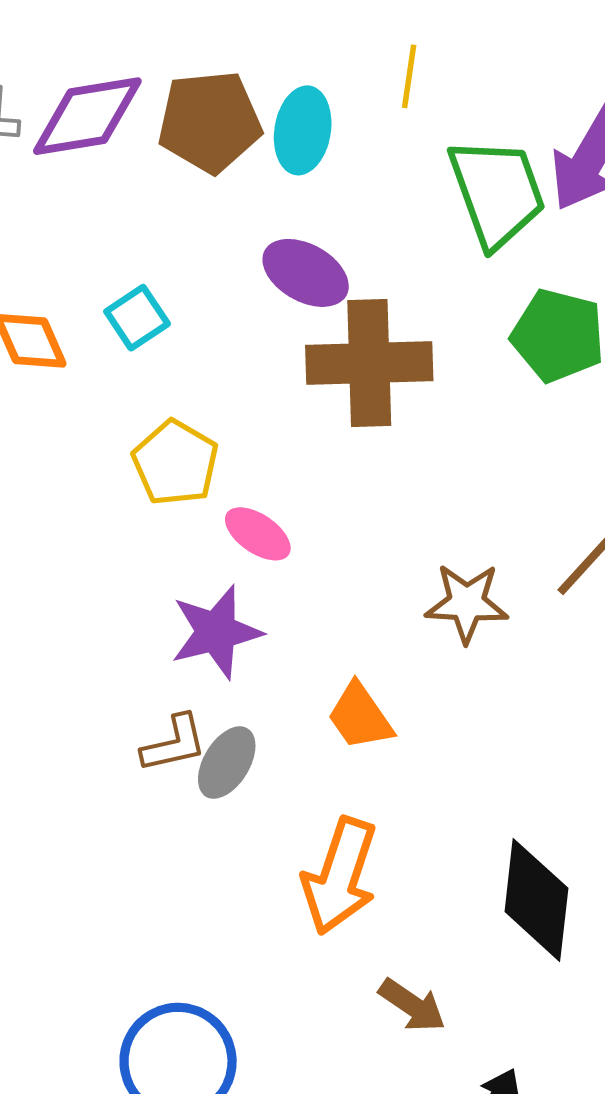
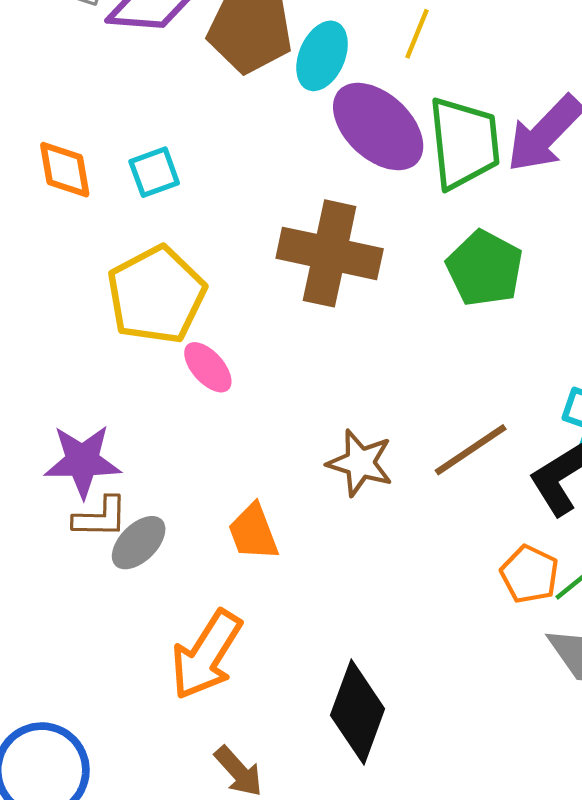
purple ellipse: (306, 273) -> (378, 127), moved, size x1.4
yellow pentagon: (175, 463) -> (156, 295), size x1.4
purple star: (216, 632) -> (82, 461), moved

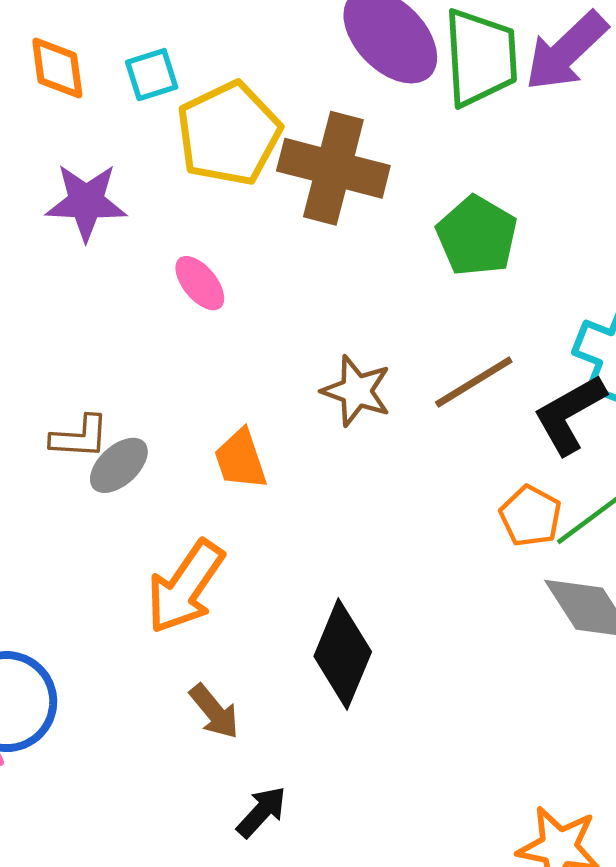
green pentagon: (485, 268) -> (477, 236), moved
yellow pentagon: (156, 295) -> (229, 134), moved
purple star: (82, 461) -> (86, 202), moved

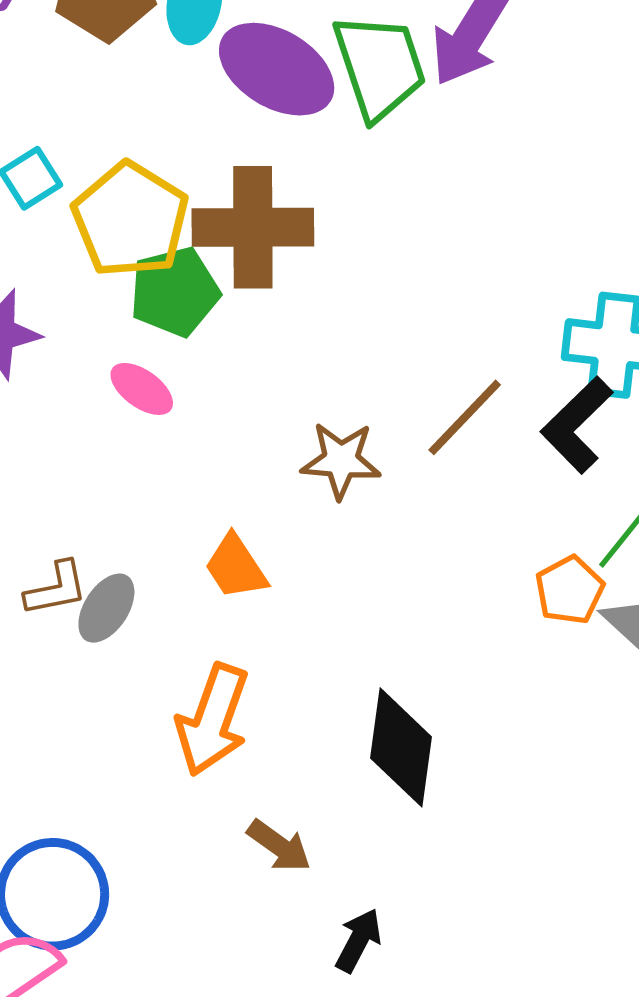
green pentagon: (477, 236) -> (174, 292), moved, turned -30
orange pentagon: (531, 516) -> (570, 590), moved, turned 30

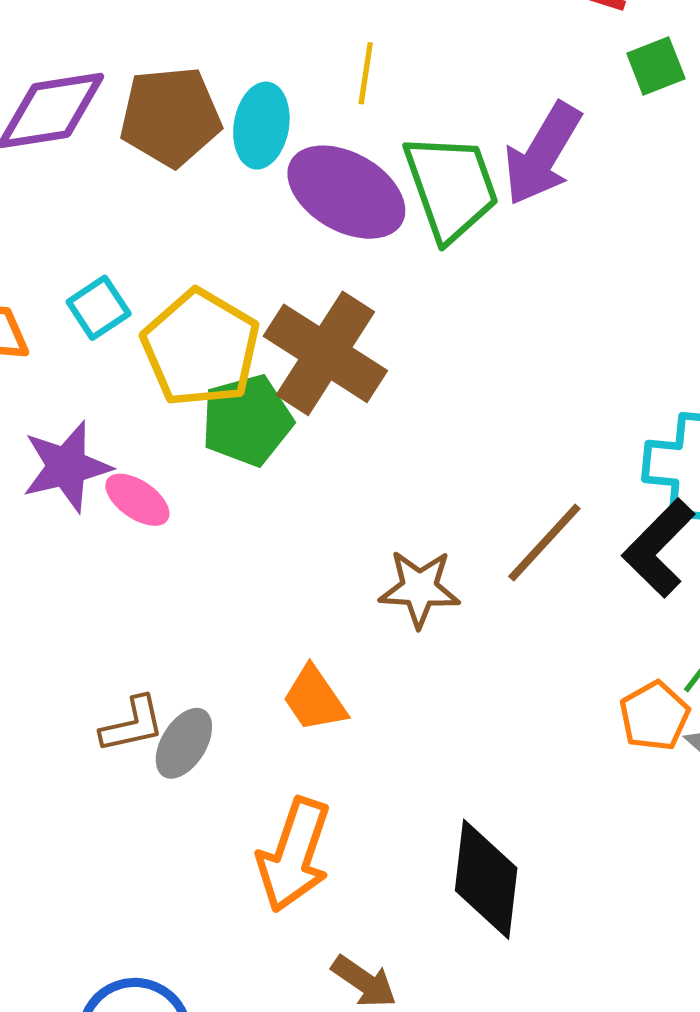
brown cross: (253, 227) -> (325, 353), turned 34
pink ellipse: (142, 389) -> (137, 500), moved

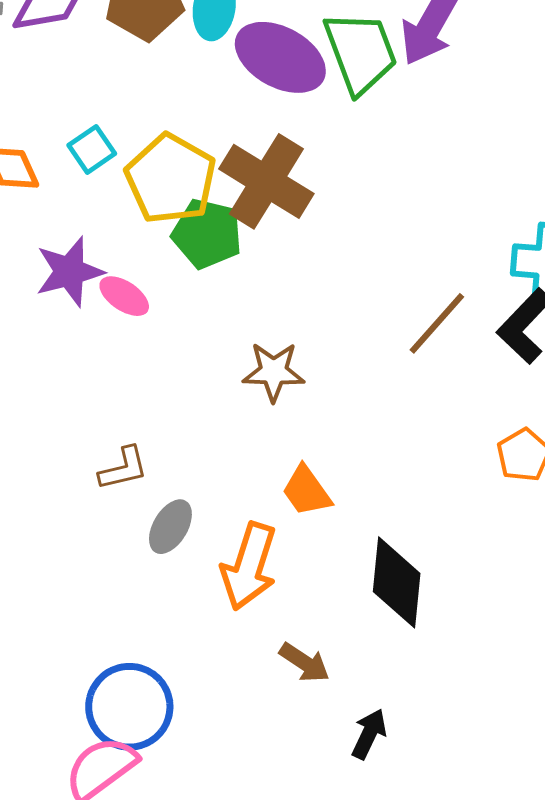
green pentagon: (247, 420) -> (207, 234), turned 30
brown star: (419, 589) -> (274, 372), moved
orange trapezoid: (314, 699) -> (306, 491), moved
gray ellipse: (184, 743) -> (170, 527), moved

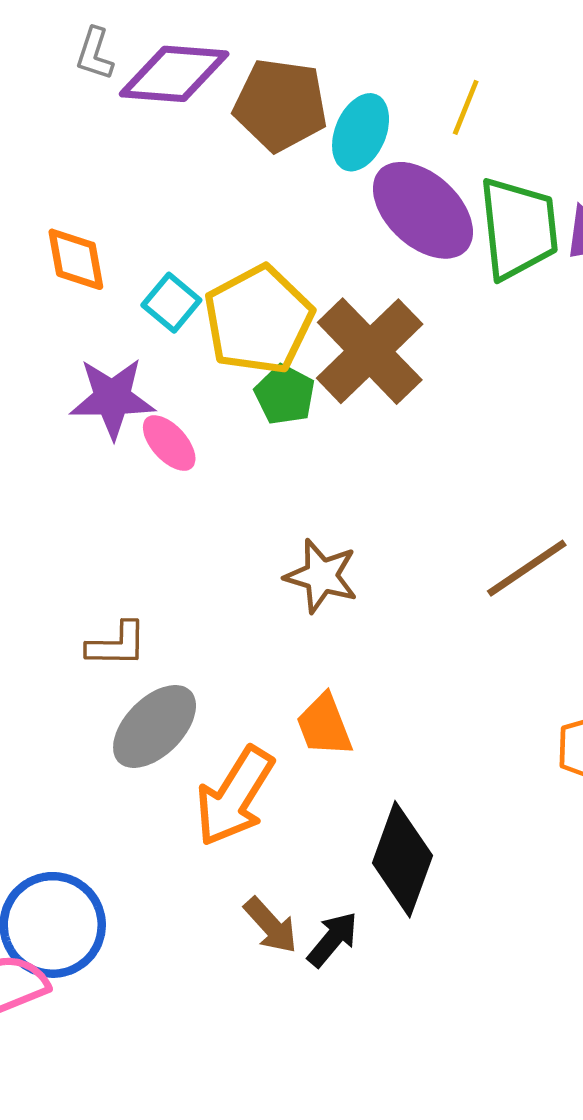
cyan square: (92, 149) -> (171, 303), moved, turned -30
green pentagon: (207, 234) -> (285, 395), size x0.7
gray ellipse: (170, 527) -> (155, 726), size x1.4
black arrow: (369, 734) -> (333, 939), moved

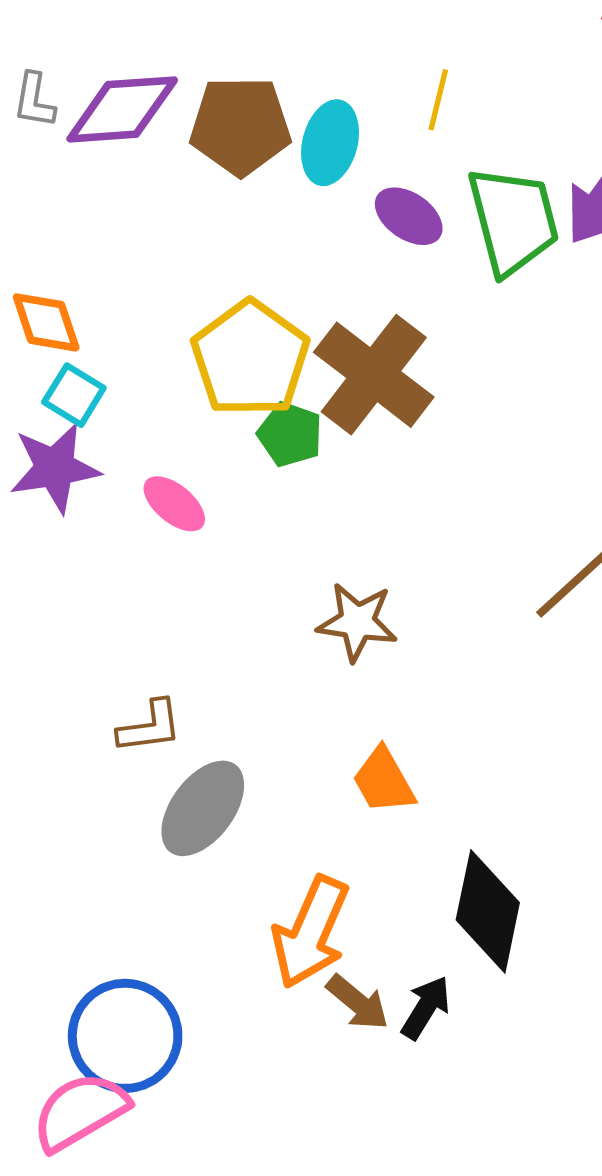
purple ellipse: (423, 210) -> (409, 216), size x0.6
cyan square: (171, 303) -> (74, 395), moved
purple star: (112, 398) -> (55, 468), moved
orange arrow: (235, 796) -> (310, 932), moved

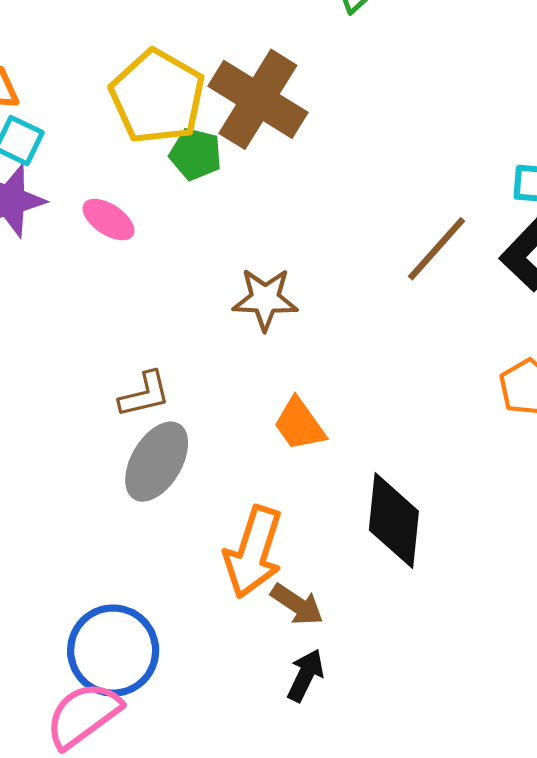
brown L-shape: (150, 727) -> (145, 394), moved
black arrow: (426, 1008) -> (305, 675), moved

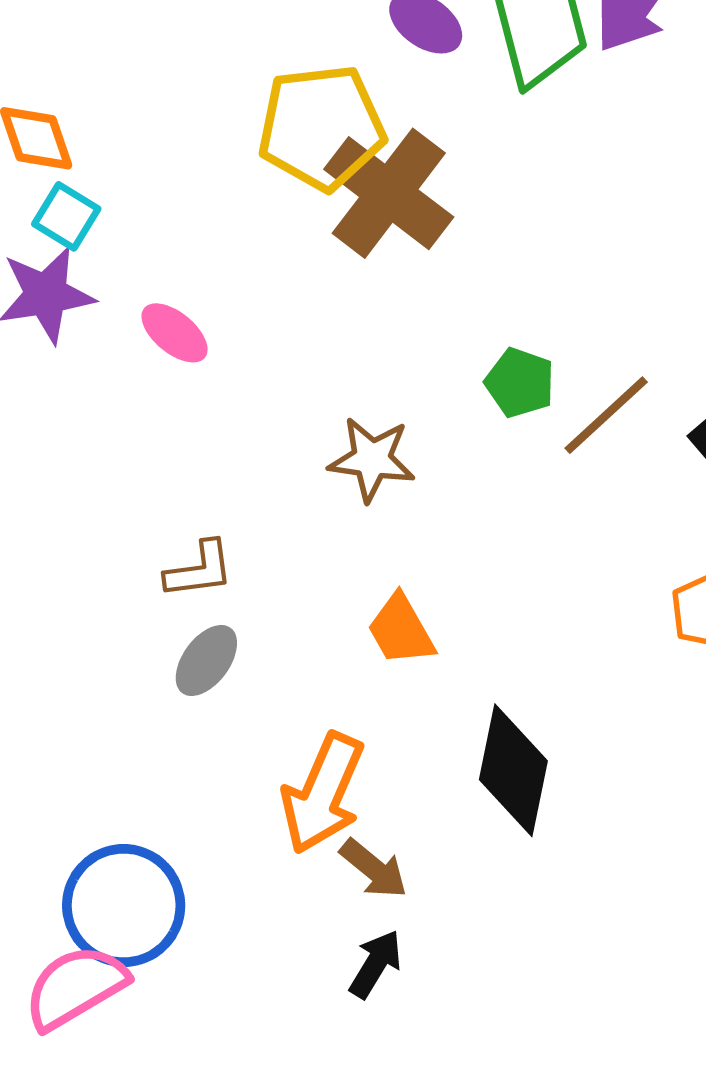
yellow pentagon: (157, 97) -> (322, 127), moved, turned 30
green pentagon: (196, 154) -> (520, 383), moved
gray ellipse: (157, 462) -> (206, 660), size x0.7

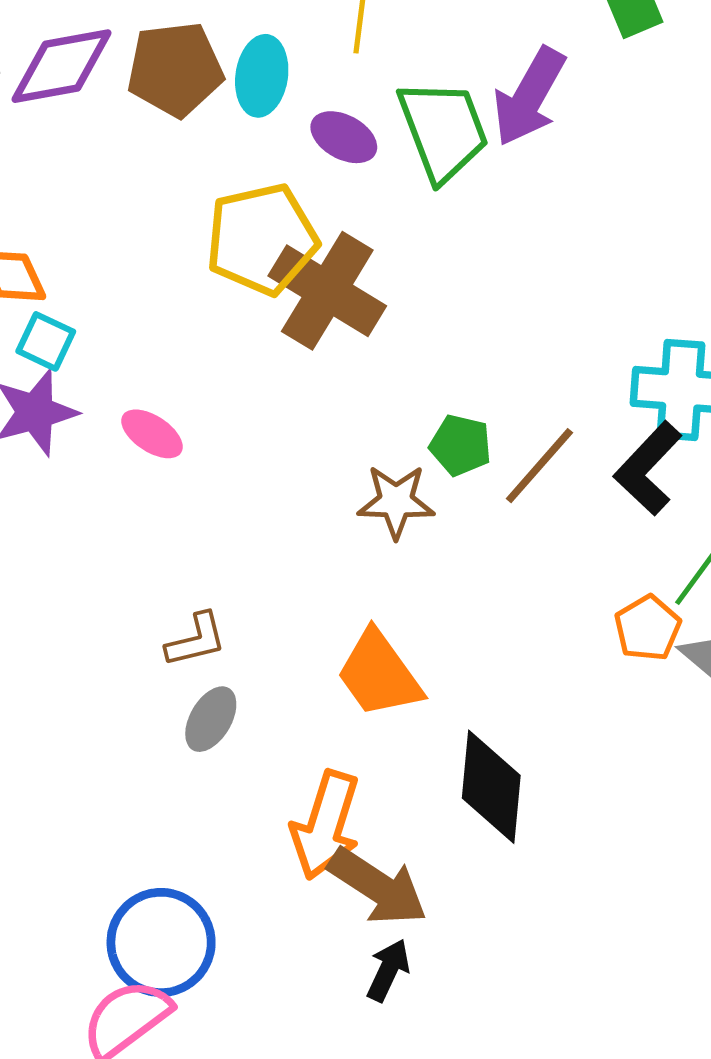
brown star: (372, 459) -> (396, 501), moved
orange trapezoid: (401, 630) -> (379, 674), size x1.4
brown arrow: (374, 869) -> (378, 887), size x1.6

